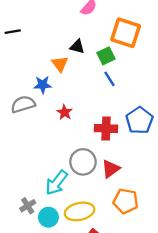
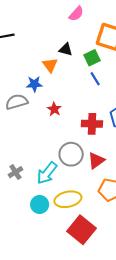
gray cross: (28, 206) -> (15, 172), moved

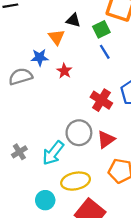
red star: (54, 109) -> (64, 71), moved
red cross: (92, 124) -> (101, 100), turned 30
cyan circle: (40, 205) -> (45, 200), moved

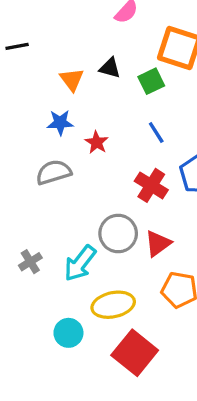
orange triangle: (56, 37) -> (72, 79), moved
blue line: (105, 52) -> (156, 132), moved
gray semicircle: (20, 77) -> (54, 172), moved

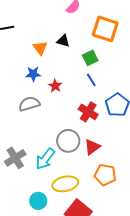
green square: (151, 81) -> (90, 58), moved
gray cross: (30, 262) -> (15, 158), size x1.5

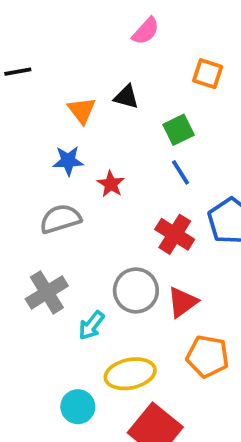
orange square: (105, 29) -> (208, 74), size x0.6
gray cross: (15, 158) -> (47, 292), moved
cyan arrow: (45, 159) -> (91, 325), size x0.7

